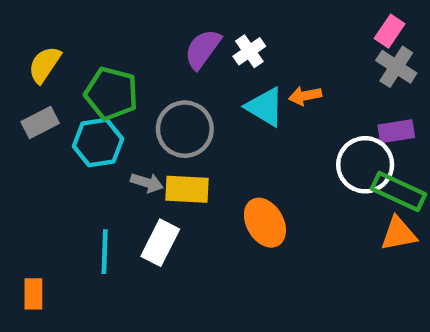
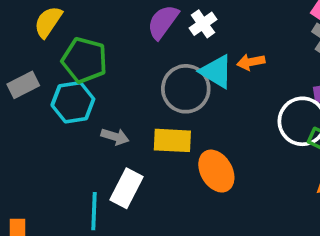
yellow semicircle: (45, 65) -> (48, 22), moved
gray circle: (185, 129) -> (186, 89), moved
yellow rectangle: (187, 189) -> (172, 140), moved
cyan line: (105, 252) -> (94, 211), moved

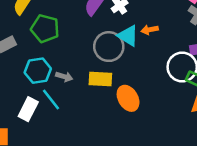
cyan hexagon: (73, 102) -> (38, 71), moved
white rectangle: (127, 188) -> (28, 109), moved
cyan line: (94, 211) -> (51, 99), moved, turned -40

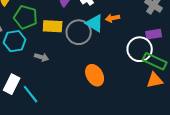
cyan hexagon: (38, 71) -> (15, 41), moved
yellow rectangle: (100, 79) -> (53, 26), moved
cyan line: (51, 99) -> (31, 94), moved

